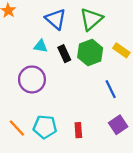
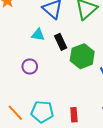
green hexagon: (90, 53) -> (82, 56), moved
purple circle: (32, 79) -> (30, 66), size x0.6

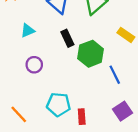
cyan triangle: (38, 35) -> (28, 31), moved, turned -32
cyan pentagon: (42, 112) -> (59, 104), moved

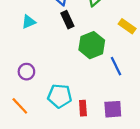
black rectangle: (67, 38) -> (67, 20), moved
purple circle: (34, 65) -> (26, 72), moved
purple square: (123, 111) -> (113, 109), moved, turned 30

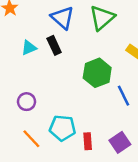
black rectangle: (67, 20) -> (54, 45), moved
orange line: (20, 106) -> (31, 139), moved
purple square: (113, 109) -> (120, 142), turned -30

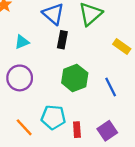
black rectangle: (54, 45) -> (62, 40), moved, turned 36
green hexagon: (97, 73) -> (75, 78), moved
purple circle: (27, 102) -> (20, 78), moved, size x1.5

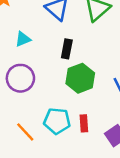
black rectangle: (62, 40) -> (67, 49), moved
red rectangle: (77, 130) -> (84, 123), moved

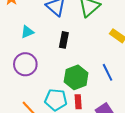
green hexagon: (80, 78) -> (76, 77), moved

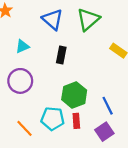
blue line: (107, 72) -> (108, 106), moved

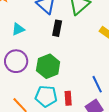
black rectangle: (61, 55) -> (57, 28), moved
green hexagon: (74, 95) -> (48, 66), moved

